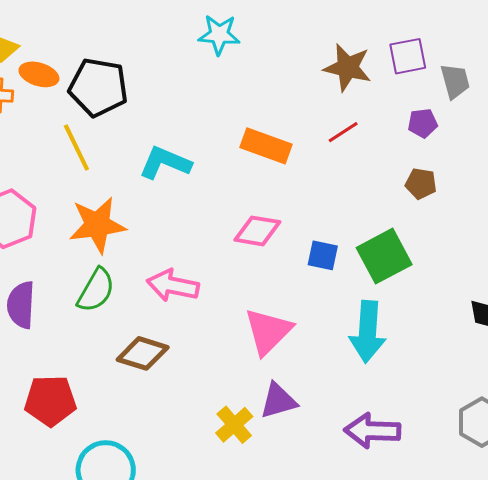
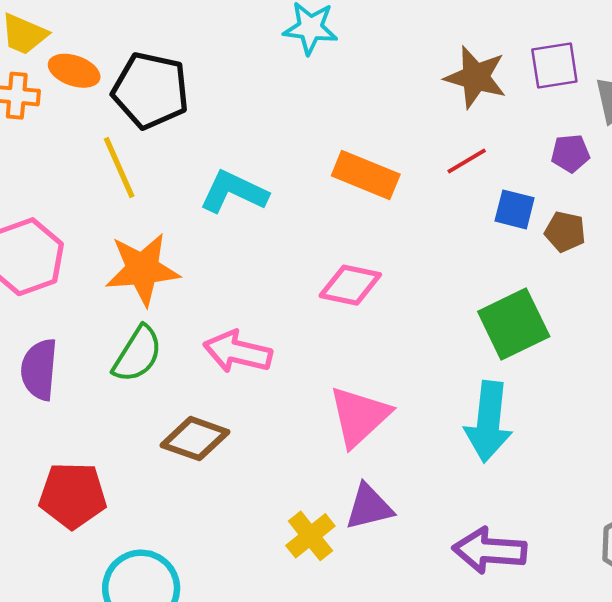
blue square: (323, 255) -> (515, 209), moved

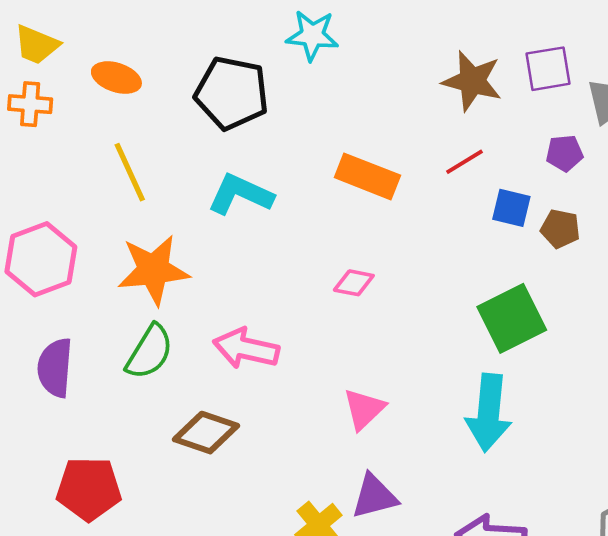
orange ellipse: (74, 71) -> (116, 78), moved
black pentagon: (151, 90) -> (232, 93), moved
pink diamond: (350, 285) -> (354, 283), size x0.7
pink triangle: (359, 416) -> (364, 409), size x0.7

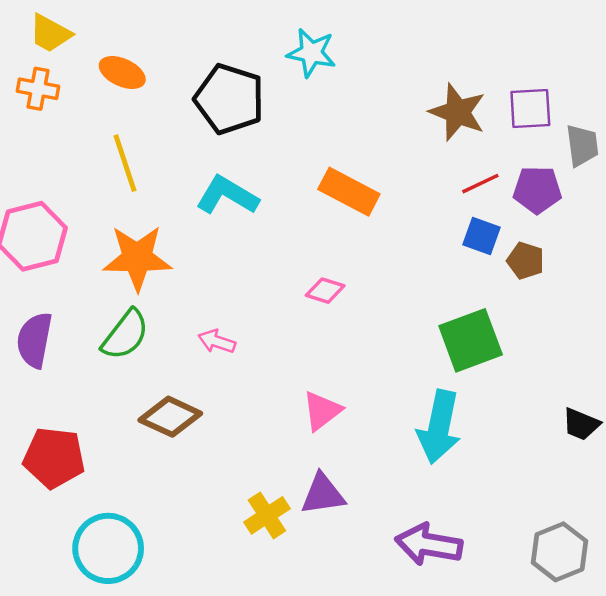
purple pentagon: (565, 153) -> (537, 190), size x1.4
red line: (465, 162) -> (480, 184), moved
pink arrow: (246, 348) -> (217, 341), size x0.6

